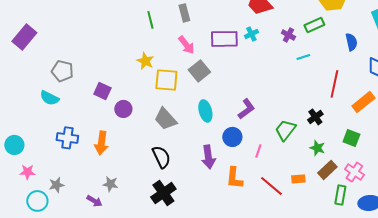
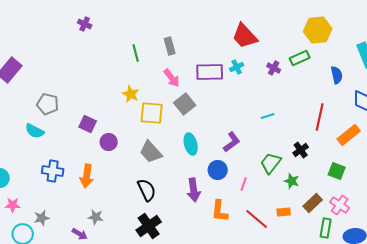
cyan line: (303, 57) -> (268, 116), moved
green star: (317, 148) -> (292, 181), moved

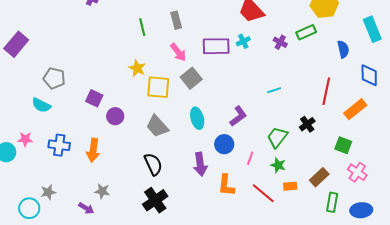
green star: (292, 181) -> (278, 165), moved
pink star: (13, 205) -> (25, 139), moved
pink cross: (340, 205) -> (357, 172), moved

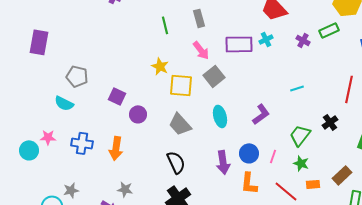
purple rectangle: (16, 44) -> (39, 42), turned -30
blue circle: (224, 144) -> (249, 153), moved

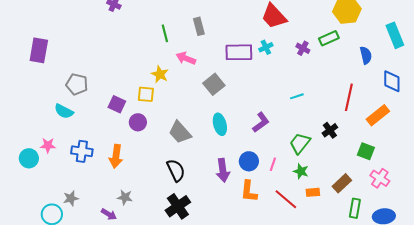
pink arrow: (201, 50) -> (186, 58), moved, turned 150
yellow square: (181, 85) -> (146, 94), moved, size x0.7

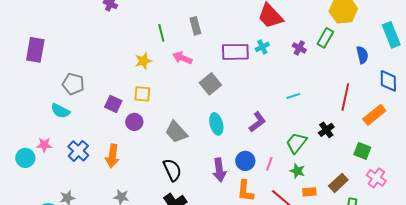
green rectangle: (329, 38) -> (325, 38), turned -36
yellow star: (160, 74) -> (143, 61), moved, turned 30
blue cross: (82, 151) -> (78, 151), turned 35

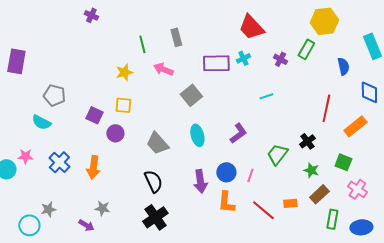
cyan line: (293, 96) -> (266, 96), moved
green star: (297, 171) -> (311, 170), moved

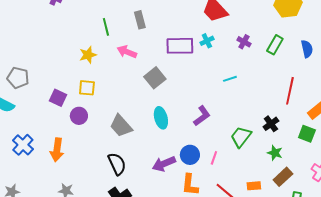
green rectangle: (306, 49) -> (275, 45), moved
green square: (343, 162) -> (307, 134), moved
purple arrow: (200, 181) -> (164, 164), turned 75

